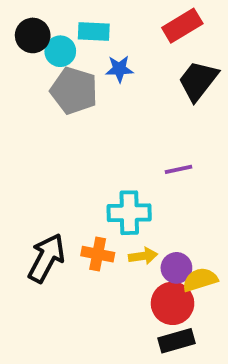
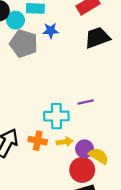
black trapezoid: (198, 81) -> (97, 38), turned 32
purple line: (178, 169) -> (86, 102), moved
yellow semicircle: (200, 280) -> (99, 156), turned 48

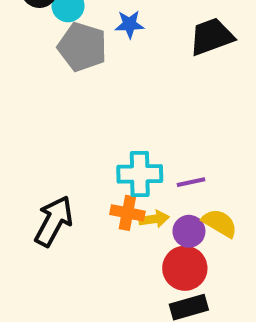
purple line: (86, 102) -> (191, 182), moved
orange cross: (38, 141) -> (127, 213), moved
yellow semicircle: (99, 156) -> (220, 223), moved

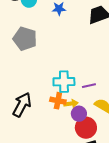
gray pentagon: (82, 47) -> (25, 39), moved
purple circle: (189, 231) -> (79, 114), moved

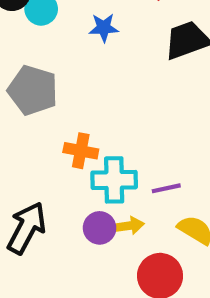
orange cross: (58, 101) -> (81, 151), moved
purple circle: (79, 114) -> (100, 228), moved

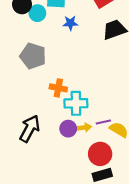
purple line: (166, 188) -> (103, 122), moved

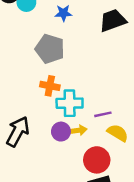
gray pentagon: (33, 56) -> (50, 49), moved
purple line: (103, 122) -> (103, 114), moved

